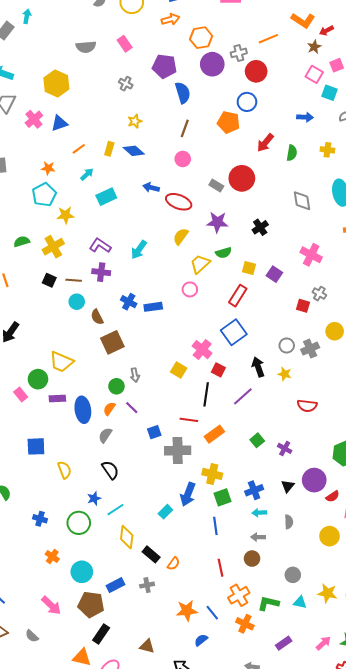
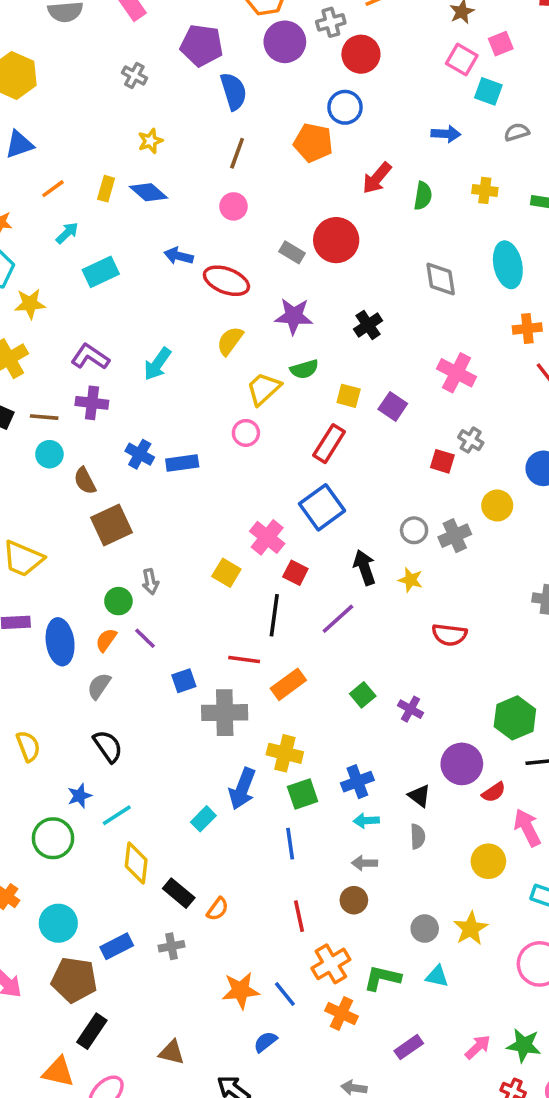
black triangle: (288, 486) -> (419, 796), moved, turned -32
yellow star: (327, 593) -> (471, 929), moved, turned 30

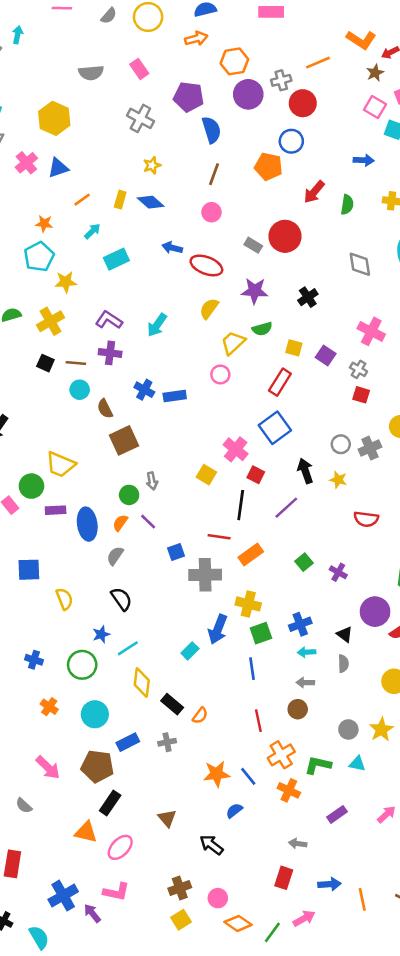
gray cross: (134, 75) -> (140, 118), size x1.5
gray cross: (471, 440) -> (359, 369), moved
cyan circle: (58, 923) -> (95, 714), moved
brown triangle: (172, 1052) -> (167, 818), turned 36

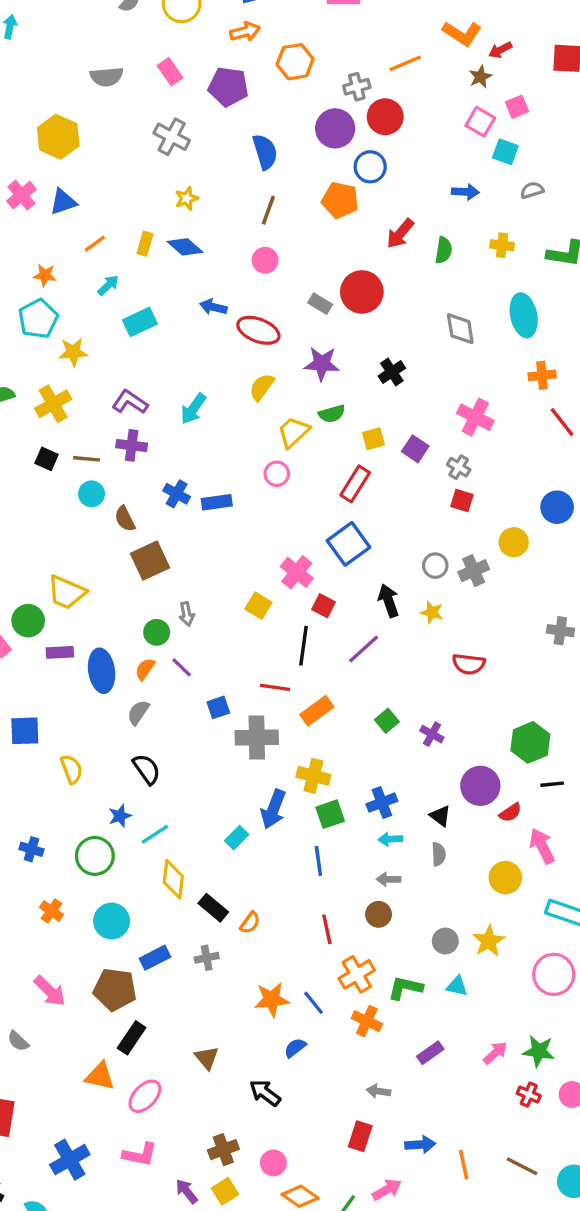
purple circle: (248, 94) -> (335, 128), moved
purple pentagon: (189, 97) -> (228, 87), moved
yellow square: (294, 348) -> (374, 439), turned -30
purple arrow: (92, 913) -> (187, 1191), moved

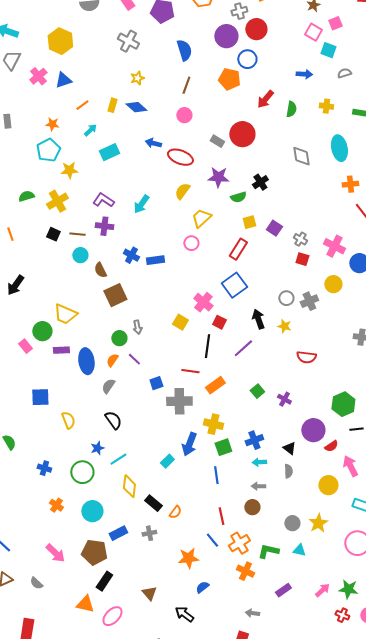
green semicircle: (332, 414) -> (238, 197), moved
pink cross: (475, 417) -> (334, 246), moved
blue line: (313, 1003) -> (212, 540), moved

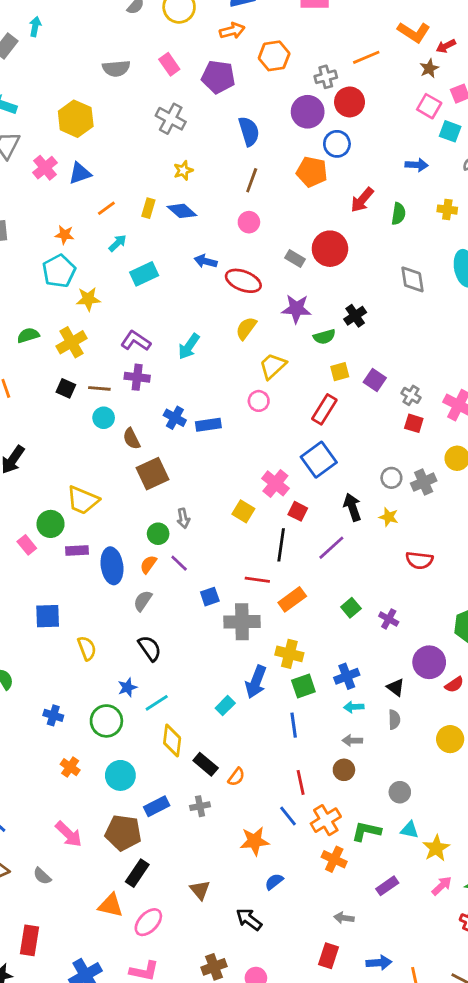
yellow star: (318, 523) -> (436, 848), moved

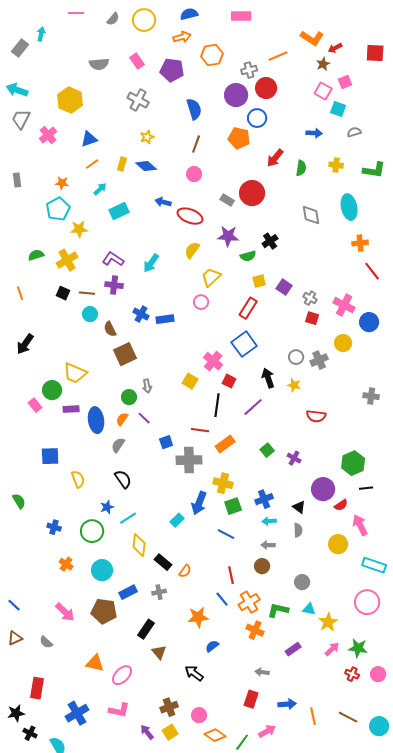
blue triangle: (80, 173) -> (89, 139), moved
blue line: (294, 725) -> (226, 534), turned -54
black rectangle: (137, 873) -> (146, 629), moved

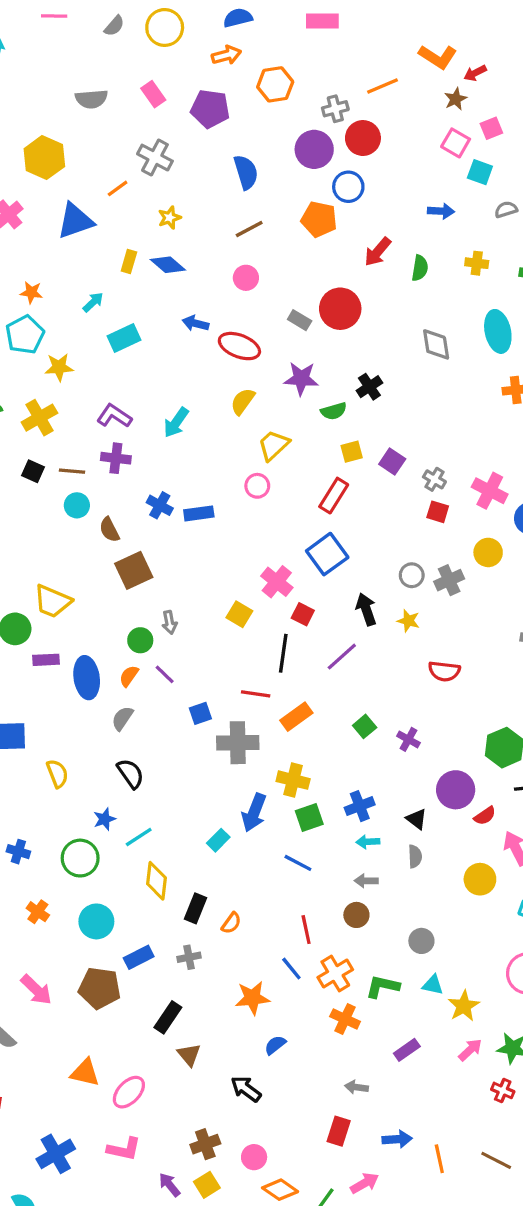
blue triangle: (89, 139) -> (75, 221), size x1.4
brown line: (196, 144) -> (249, 229), turned 42
orange line: (92, 164) -> (118, 188), moved
black rectangle: (163, 562) -> (196, 908), turned 72

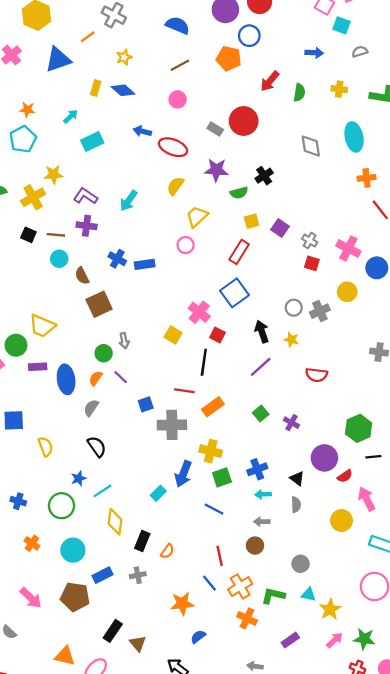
blue semicircle: (246, 172) -> (178, 25), turned -50
yellow star: (59, 367) -> (54, 175), moved
purple line: (342, 657) -> (261, 367), moved
black rectangle: (168, 1017) -> (113, 631), moved

